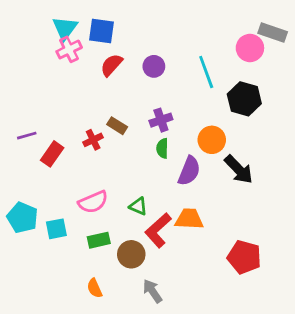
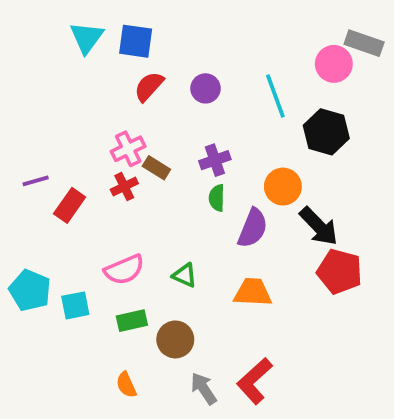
pink cross: (69, 49) -> (128, 149), moved
red L-shape: (158, 230) -> (255, 381), moved
red pentagon: (244, 257) -> (340, 272), moved

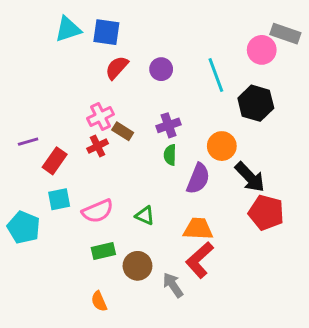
cyan triangle: (87, 37) -> (68, 29), turned 36
cyan square: (75, 305) -> (59, 199), moved
red L-shape: (255, 381) -> (200, 260), moved
gray arrow: (204, 389) -> (173, 285), moved

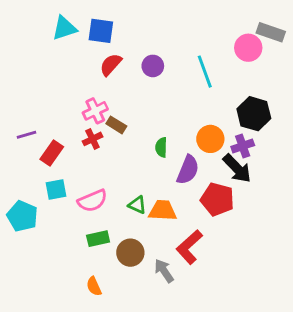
black hexagon: (256, 103) -> (254, 114), moved
purple cross: (169, 125) -> (243, 146), moved
red pentagon: (266, 213) -> (217, 199), moved
orange trapezoid: (198, 229) -> (163, 211), moved

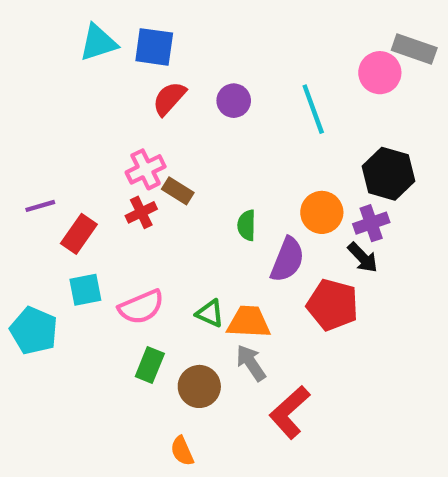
black arrow: (237, 168) -> (363, 258), size x0.7
green rectangle: (98, 239) -> (150, 365), turned -55
red L-shape: (189, 247) -> (290, 412), moved
gray arrow: (164, 271) -> (251, 363), moved
orange semicircle: (94, 286) -> (182, 451), moved

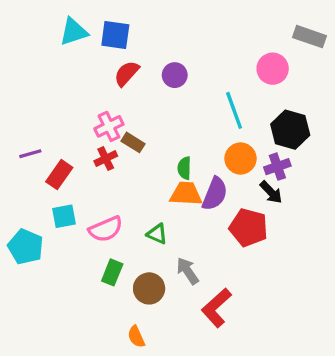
pink circle: (380, 73) -> (273, 69), moved
cyan line: (313, 109) -> (234, 110), moved
orange trapezoid: (249, 322) -> (186, 194), moved

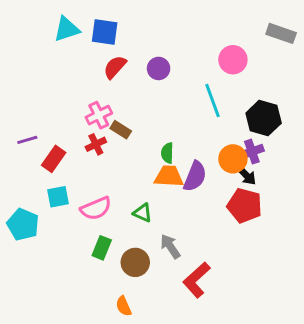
pink circle: (273, 69) -> (233, 60), moved
orange circle: (241, 159) -> (233, 159), moved
red pentagon: (249, 227) -> (245, 206), moved

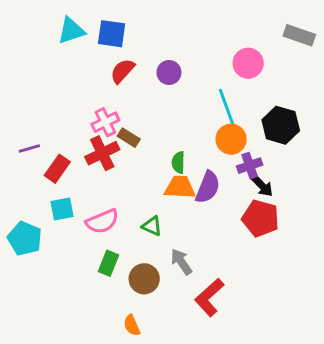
red cross: (96, 144) -> (102, 153), size x1.5
purple cross: (252, 152) -> (250, 166), moved
orange circle: (233, 159) -> (231, 139), moved

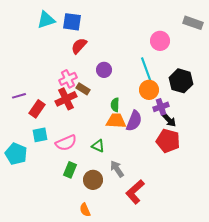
purple circle: (169, 72) -> (104, 70), moved

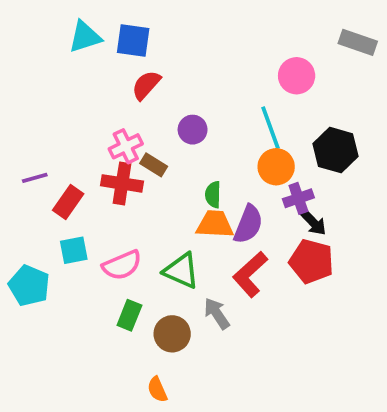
red cross: (66, 99) -> (122, 183), turned 35
green triangle: (98, 146) -> (181, 271), size x1.5
red L-shape: (135, 192) -> (250, 274), moved

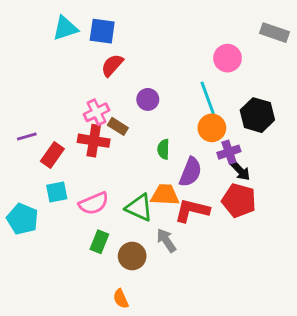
orange trapezoid: (215, 224) -> (165, 195), moved
red L-shape: (250, 274) -> (192, 210), turned 56

